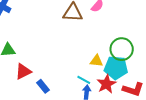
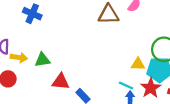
red triangle: (23, 71) -> (61, 82), turned 36

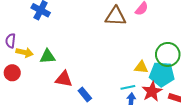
cyan line: (126, 85) -> (128, 87), turned -40

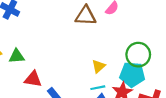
yellow triangle: (141, 67) -> (99, 66), moved, turned -48

